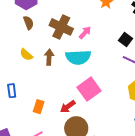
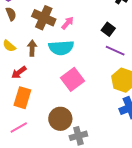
orange rectangle: (39, 107) -> (22, 98), size x1.5
red arrow: (68, 107) -> (19, 72), moved

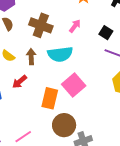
pink arrow: (68, 23) -> (75, 26), moved
orange rectangle: (22, 98) -> (50, 98), moved

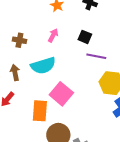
brown cross: (41, 25) -> (19, 40), size x0.6

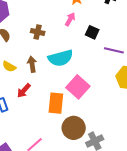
pink arrow: (53, 35) -> (70, 19), moved
black square: (85, 37) -> (92, 32), moved

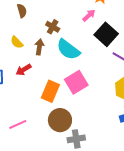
brown cross: (38, 32) -> (53, 27), moved
black square: (92, 32) -> (106, 34), size x1.6
cyan semicircle: (61, 58) -> (68, 50), turned 35

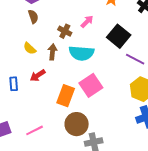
pink arrow: (89, 15) -> (87, 22), moved
cyan semicircle: (68, 50) -> (81, 53), turned -30

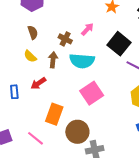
brown semicircle: (33, 17) -> (33, 32), moved
orange rectangle: (66, 96) -> (54, 114), moved
pink line: (35, 130) -> (36, 138), turned 66

